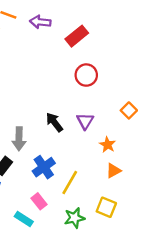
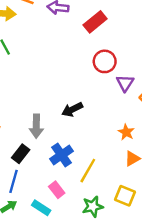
purple triangle: (85, 121) -> (125, 83), moved
black arrow: (54, 122) -> (72, 109), turned -78

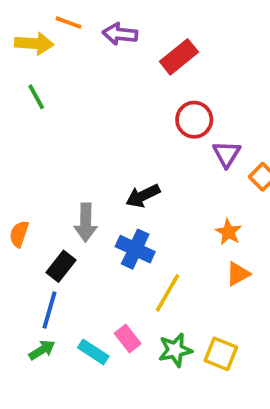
blue cross: (61, 155) -> (135, 249), moved, turned -30
pink rectangle: (57, 190) -> (128, 339), moved
yellow square: (125, 196) -> (221, 354), moved

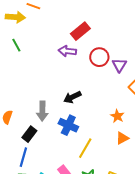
purple arrow: (120, 34) -> (67, 51), moved
red rectangle: (179, 57) -> (80, 31), moved
purple triangle: (227, 154) -> (119, 65), moved

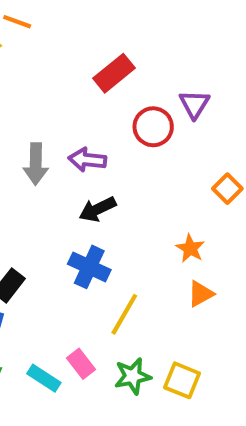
purple arrow: (67, 51) -> (87, 160), moved
purple triangle: (119, 65) -> (194, 104), moved
gray arrow: (42, 111) -> (36, 164), moved

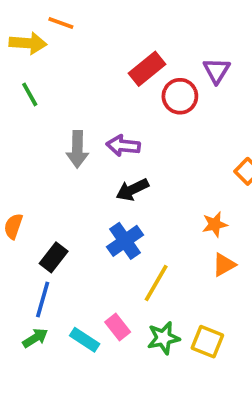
purple triangle: (194, 104) -> (217, 71), moved
red circle: (153, 127) -> (180, 96), moved
orange star: (190, 248) -> (215, 224), turned 30
blue cross: (89, 267) -> (125, 241), turned 30

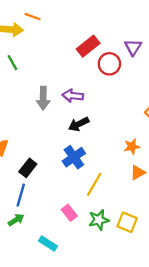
cyan rectangle: (85, 340) -> (48, 243), moved

